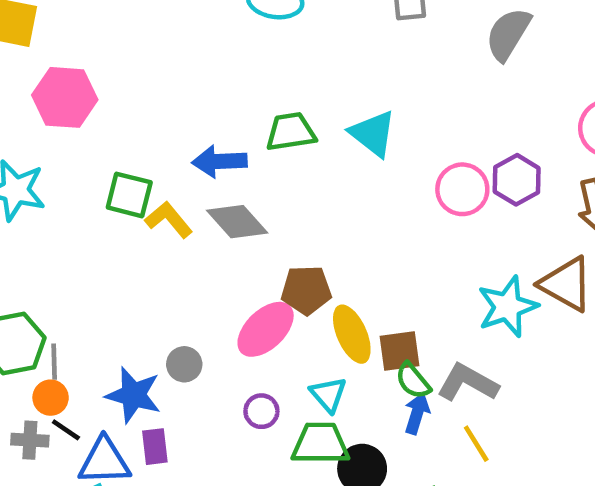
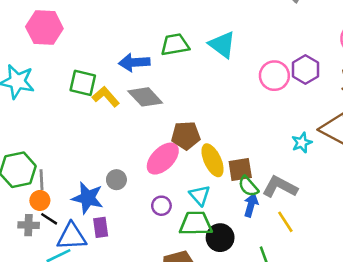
cyan star: (508, 307) -> (302, 143), size x0.6

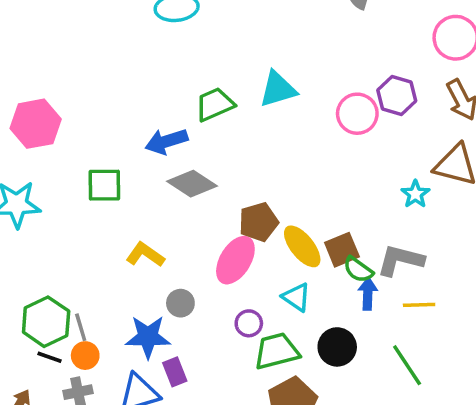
cyan triangle: (222, 45) -> (278, 89), turned -40
yellow L-shape: (106, 97) -> (145, 255), moved
black line: (49, 219) -> (50, 357), moved
yellow line: (285, 222) -> (419, 305), turned -45
green trapezoid: (196, 224) -> (277, 351), moved

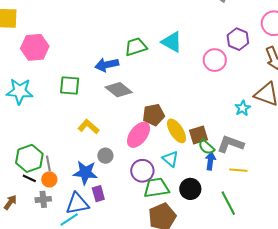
cyan triangle: (278, 89) -> (172, 42), turned 40
purple hexagon: (397, 95) -> (238, 39), moved
purple circle: (249, 323) -> (142, 171), size x1.5

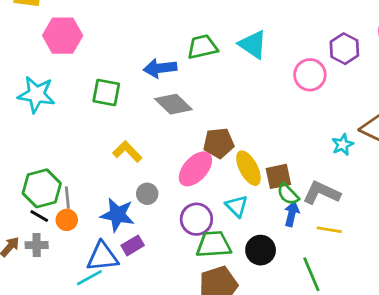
purple rectangle: (98, 194) -> (133, 245), turned 70
gray cross: (43, 199) -> (37, 245), moved

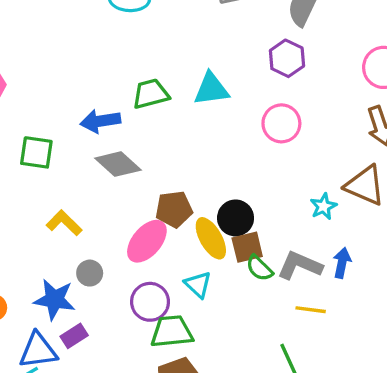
cyan triangle: (253, 44) -> (211, 89), turned -40
purple hexagon: (344, 49) -> (287, 58), moved
blue arrow: (292, 214) -> (342, 263), moved
black circle: (261, 250) -> (236, 218), moved

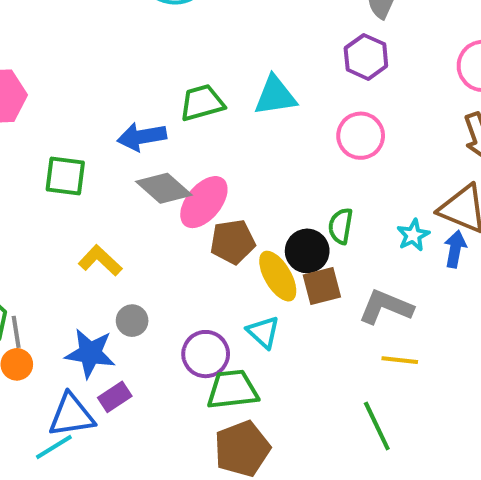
pink ellipse: (147, 241) -> (204, 202), moved
blue arrow: (342, 263) -> (455, 249), moved
green semicircle: (259, 268) -> (341, 226), moved, turned 56

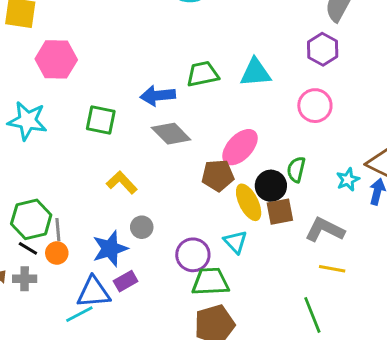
pink ellipse: (204, 202) -> (240, 147), moved
blue star: (90, 353) -> (110, 249), turned -30

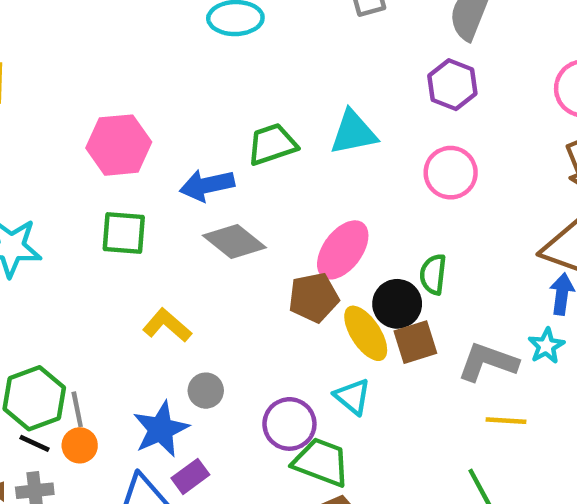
pink hexagon: (56, 59) -> (119, 145), moved
cyan star: (348, 180) -> (546, 346), moved
green trapezoid: (210, 282) -> (321, 462), turned 30

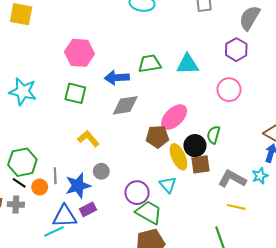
gray diamond: (234, 241) -> (125, 105), turned -56
gray line: (77, 409) -> (55, 176), moved

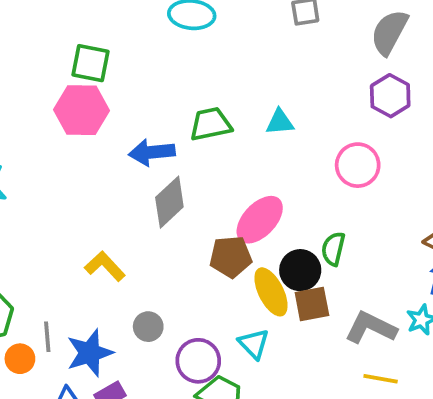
purple hexagon: (236, 50) -> (390, 96), moved
cyan triangle: (188, 64) -> (280, 122), size x0.7
green square: (75, 93) -> (90, 63), moved
gray diamond: (125, 105) -> (169, 202), turned -32
gray circle: (101, 171) -> (148, 327), moved

